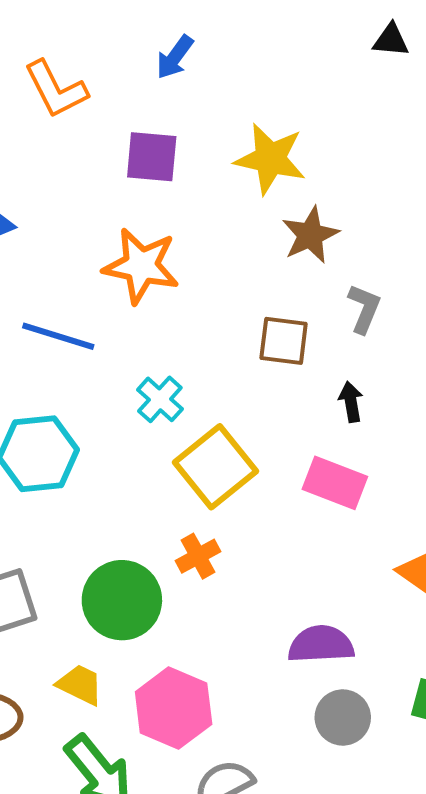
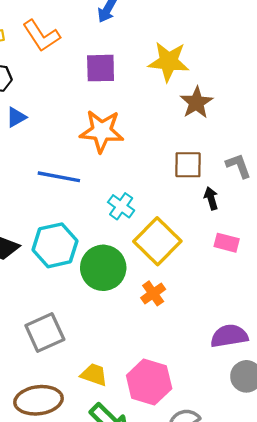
gray L-shape: (364, 309) -> (238, 166), moved, turned -36
black arrow: (351, 402) -> (211, 198), moved
pink rectangle: (335, 483) -> (227, 243), size x0.7
green circle: (122, 600) -> (103, 268), moved

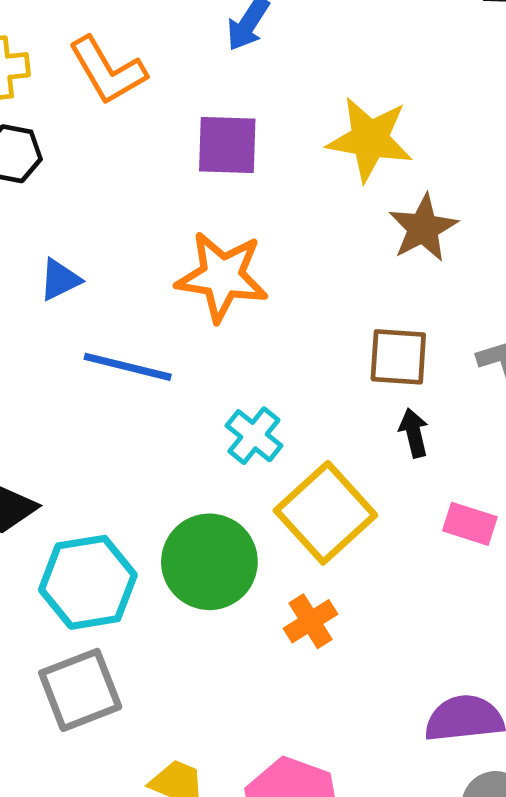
blue triangle: (16, 117) -> (60, 280), moved
black arrow: (211, 198) -> (414, 433), moved
cyan hexagon: (55, 245) -> (88, 582), moved

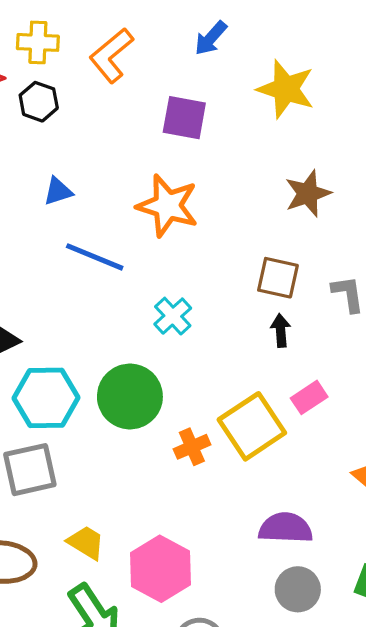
orange L-shape: (108, 71) -> (111, 55), turned 72
yellow star: (370, 139) -> (286, 89), moved
yellow square: (325, 513) -> (252, 426), moved
pink rectangle: (470, 524) -> (309, 397), turned -60

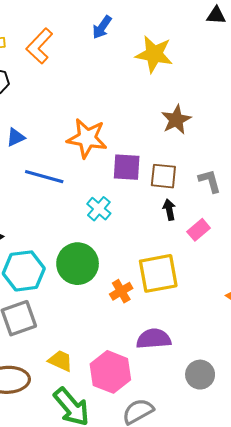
purple square: (184, 118) -> (127, 167), moved
pink rectangle: (309, 397) -> (199, 230), moved
yellow square: (252, 426) -> (158, 273), turned 30
purple semicircle: (286, 528) -> (154, 339), moved

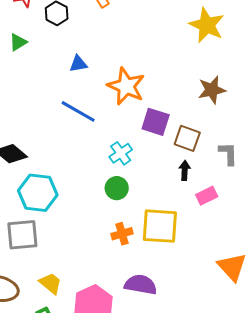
blue triangle: (16, 137) -> (78, 64), moved
green circle: (78, 264) -> (117, 188), moved, size x0.6

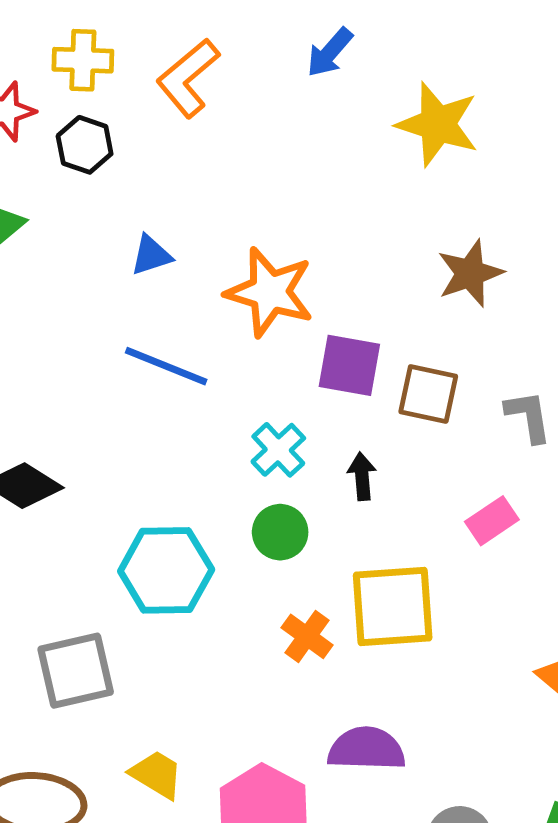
black arrow: (185, 170) -> (362, 476), moved
cyan hexagon: (38, 193) -> (166, 570), moved
orange cross: (122, 234) -> (307, 636), turned -30

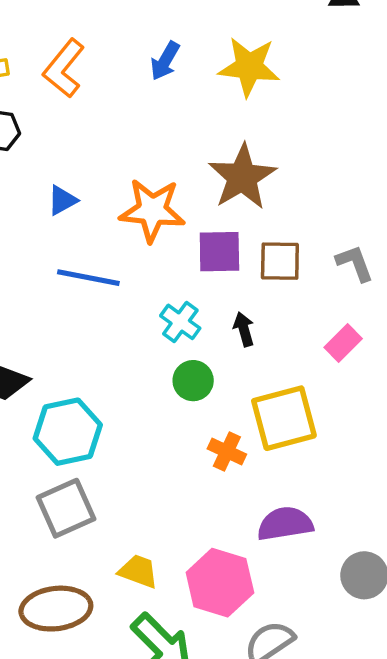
blue arrow: (330, 52) -> (165, 61), moved
brown star: (470, 273) -> (242, 177), moved, size x1.4
cyan hexagon: (166, 570) -> (68, 432), moved

